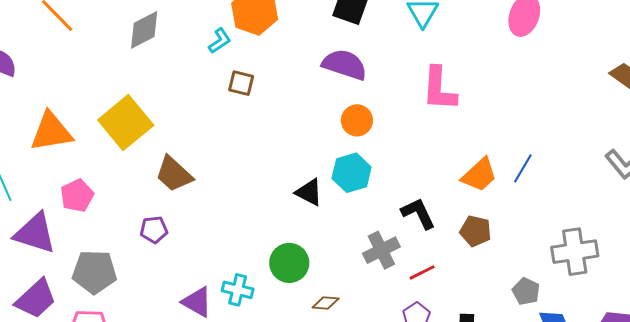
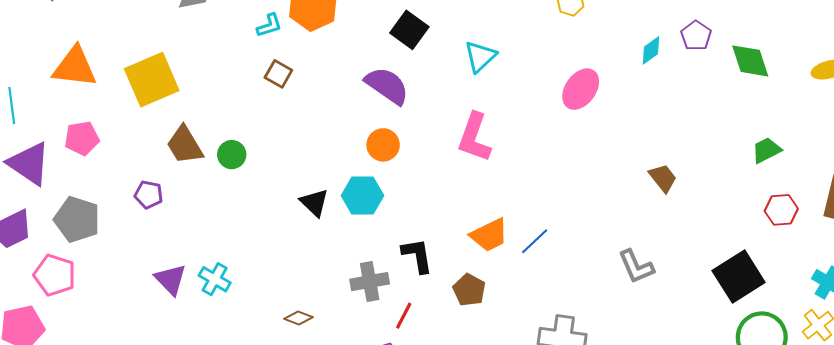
green circle: (289, 263) -> (232, 155), moved, size x0.7
red line: (422, 272) -> (404, 316), turned -52

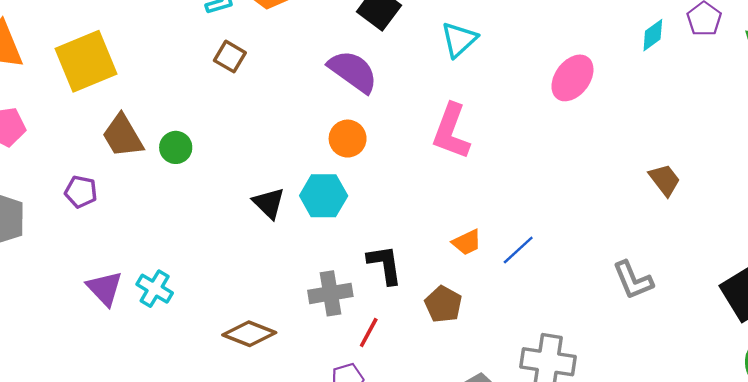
orange trapezoid: (489, 235) -> (467, 242), size x0.7
brown diamond: (299, 318) -> (249, 334), size x1.6

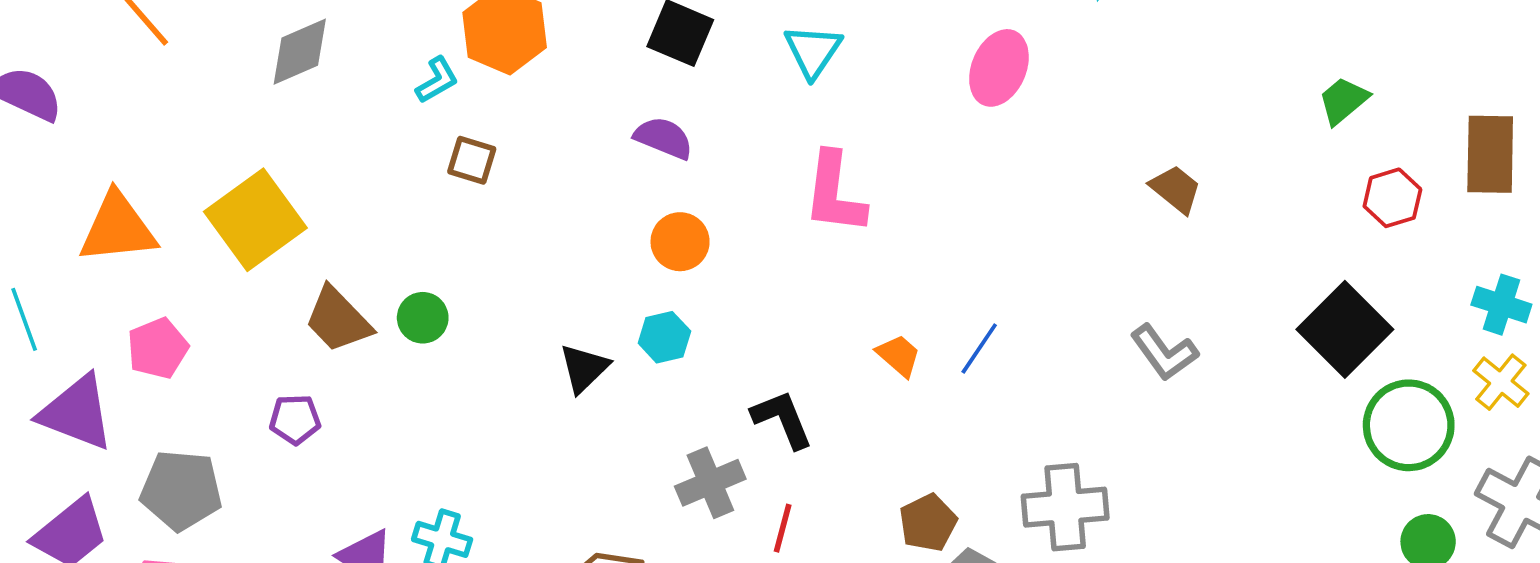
purple semicircle: (353, 71) -> (664, 138), size x0.7
cyan hexagon: (324, 196) -> (664, 337), size x0.7
black triangle: (269, 203) -> (584, 368), turned 45
orange trapezoid: (467, 242) -> (899, 355), turned -100
brown pentagon: (443, 304) -> (928, 523), moved, turned 30

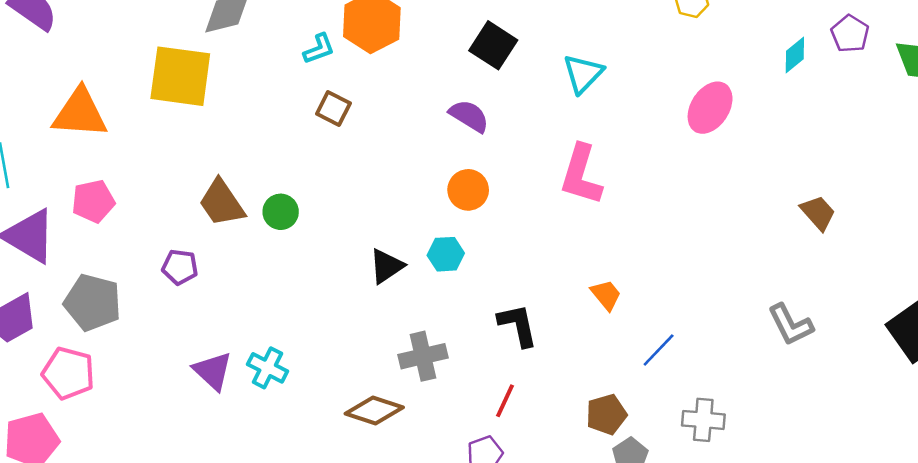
yellow square: (255, 220) -> (180, 76), moved, turned 34
blue line: (979, 348) -> (659, 350), moved
gray cross: (710, 483) -> (423, 356), moved
gray cross: (1065, 507) -> (703, 420), size x0.7

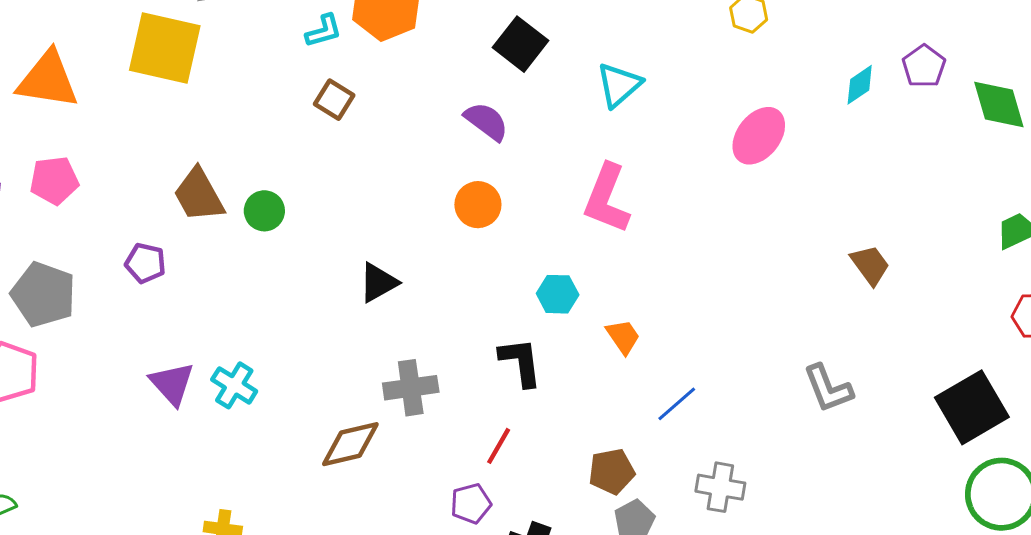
cyan hexagon: (446, 254) -> (558, 294), moved
brown diamond: (374, 411) -> (350, 444), turned -36

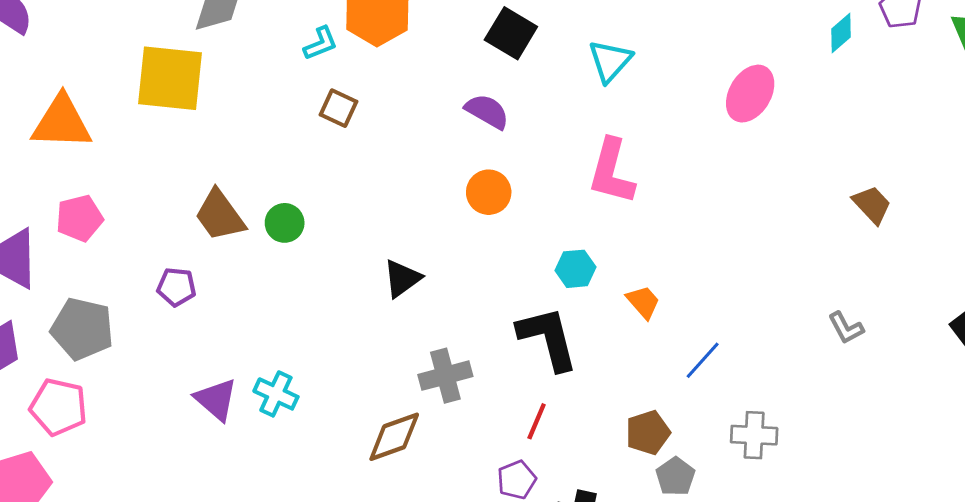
black L-shape: (521, 362) -> (548, 338), size x1.4
gray L-shape: (828, 388) -> (846, 328), size x0.7

